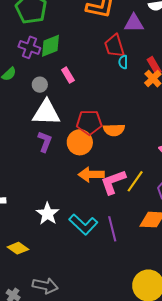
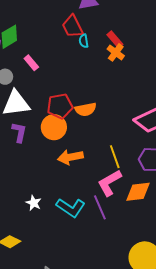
yellow line: (135, 181) -> (115, 157), turned -45
pink L-shape: (113, 182) -> (109, 183), moved
white star: (48, 214) -> (34, 203), size x0.7

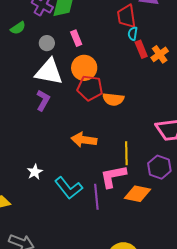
red rectangle: (115, 39) -> (141, 49), moved
orange circle: (54, 127) -> (84, 68), moved

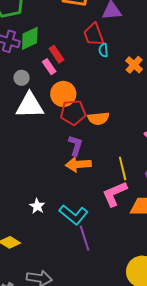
red rectangle: (141, 49) -> (57, 54), moved
purple L-shape: (43, 100) -> (76, 145), moved
purple line: (96, 197) -> (85, 238), moved

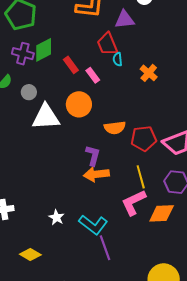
pink rectangle: (49, 67) -> (93, 75), moved
gray circle: (22, 78) -> (29, 92), moved
red pentagon: (73, 113) -> (144, 139), moved

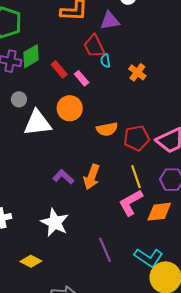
purple L-shape: (93, 155) -> (63, 177), moved, turned -60
orange arrow: (96, 174) -> (92, 177), turned -60
white star: (57, 217) -> (55, 223), size x1.8
cyan L-shape: (93, 225) -> (149, 258), moved

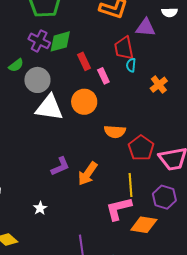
gray circle: (19, 99) -> (37, 80), size x1.6
red pentagon: (137, 138) -> (141, 148), turned 30
purple L-shape: (63, 177) -> (60, 166), turned 100
white star: (55, 223) -> (40, 208), size x0.5

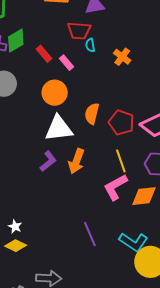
red trapezoid: (124, 48) -> (79, 31), turned -60
white triangle: (49, 108) -> (59, 128), moved
orange semicircle: (115, 132) -> (92, 114), turned 115
white star: (40, 208) -> (15, 227), moved

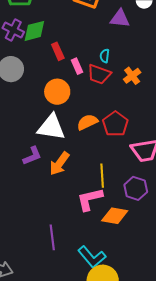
red trapezoid: (79, 31) -> (99, 74), moved
orange semicircle: (92, 114) -> (87, 122), turned 35
red pentagon: (121, 123) -> (115, 124), moved

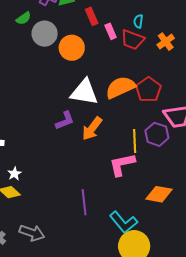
orange circle: (57, 92) -> (72, 48), moved
orange semicircle: (87, 122) -> (120, 87), size x1.4
purple hexagon: (136, 188) -> (157, 134), moved
orange diamond: (115, 216) -> (159, 194), moved

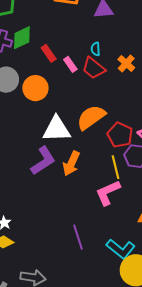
red trapezoid: (133, 40) -> (94, 68), turned 30
red pentagon: (148, 90) -> (120, 135), moved
purple L-shape: (65, 121) -> (43, 161), size x1.4

